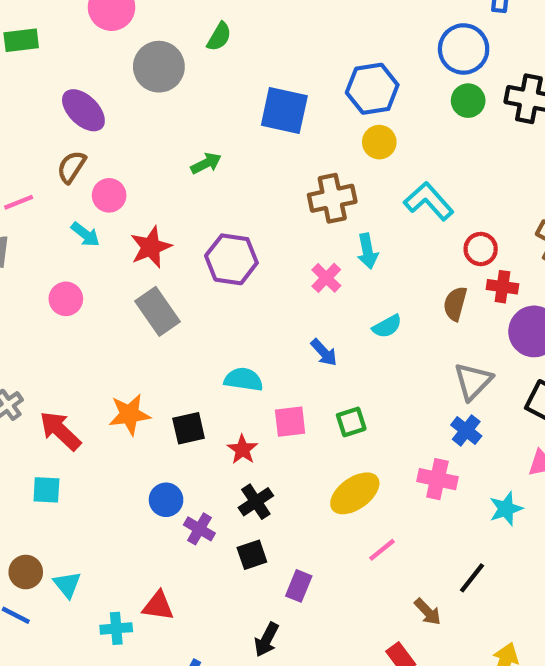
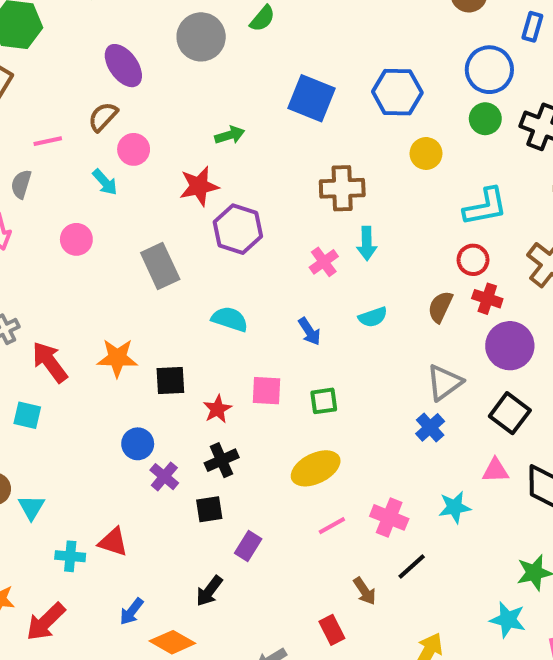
yellow circle: (379, 142) -> (426, 153), moved
cyan L-shape: (429, 201) -> (485, 207), moved, turned 111
red star: (151, 247) -> (199, 186), moved
cyan semicircle: (243, 379) -> (230, 319), moved
pink cross: (437, 479) -> (389, 517), moved

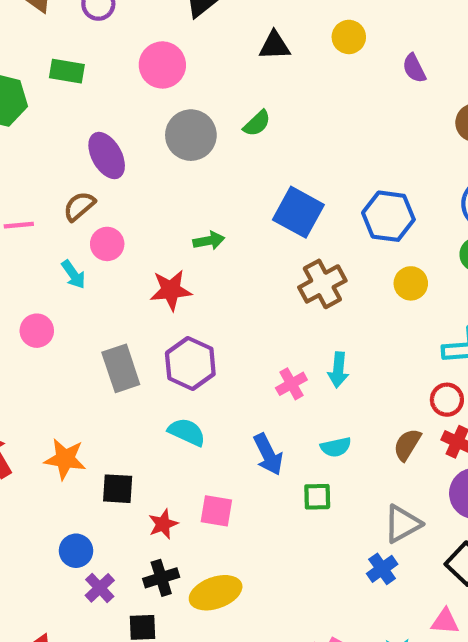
brown cross: (342, 188) -> (322, 284), moved, turned -33
purple hexagon: (238, 229) -> (190, 363), moved
blue arrow: (309, 331) -> (268, 454), size x1.4
green square: (324, 401) -> (317, 497), moved
yellow ellipse: (316, 468) -> (216, 593), moved

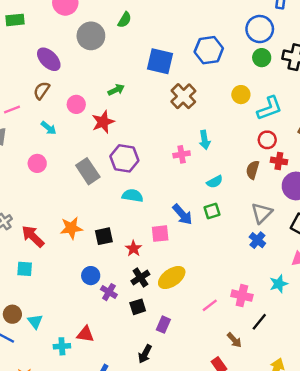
pink circle: (107, 244) -> (76, 104), moved
yellow circle: (411, 283) -> (241, 95), moved
pink cross: (291, 384) -> (182, 154), turned 35
blue arrow: (268, 454) -> (182, 214), moved

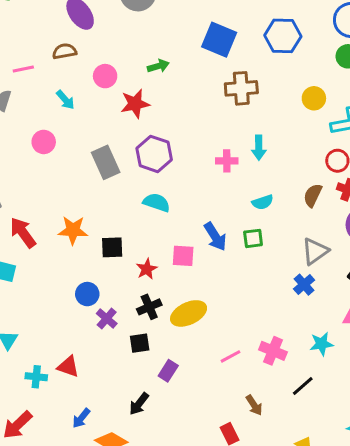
brown semicircle: (42, 90) -> (64, 51), turned 36
brown cross: (183, 96) -> (241, 88), turned 30
black line: (259, 322) -> (303, 386), moved

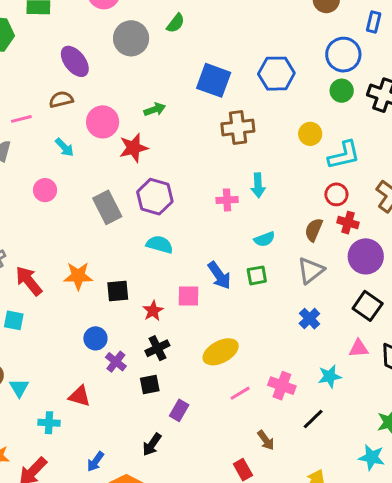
pink circle: (105, 76) -> (103, 122), size x1.4
gray triangle: (315, 251) -> (311, 270), moved
yellow ellipse: (189, 313) -> (221, 352), moved
red triangle: (68, 367) -> (80, 396), moved

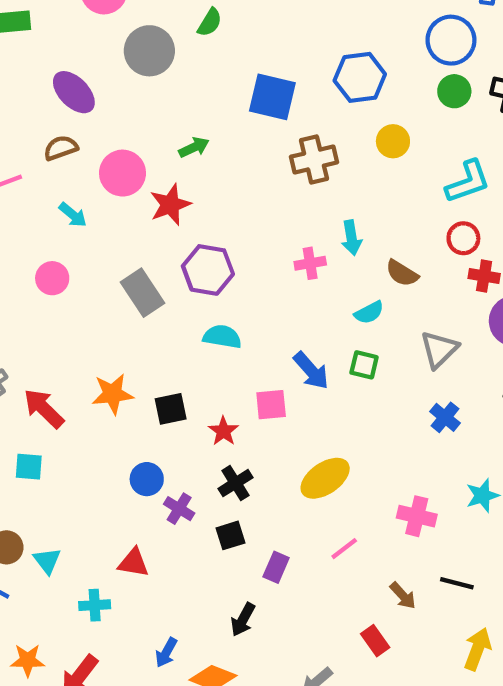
yellow circle: (310, 134) -> (393, 141), moved
brown semicircle: (314, 230) -> (402, 273), moved, turned -75
green square: (257, 275) -> (364, 365), turned 30
pink line: (240, 393) -> (344, 549), moved
black line: (313, 419) -> (457, 583), moved, turned 65

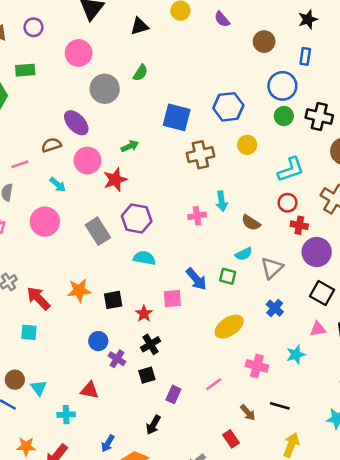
purple ellipse: (74, 92) -> (76, 123), moved
pink circle: (52, 278) -> (45, 222), size x1.5
cyan semicircle: (369, 313) -> (244, 254), moved
yellow ellipse: (325, 478) -> (229, 327), moved

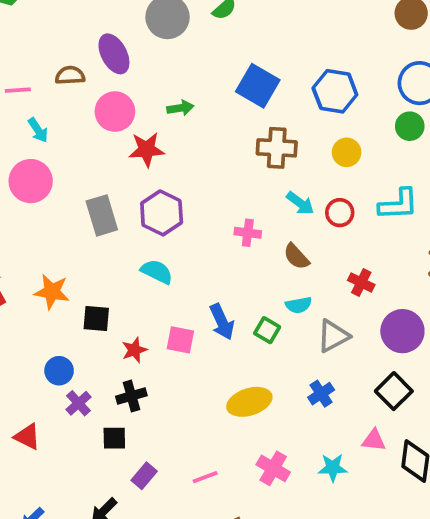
cyan arrow: (58, 185) -> (38, 130), moved
cyan arrow: (222, 201) -> (300, 203), moved, turned -60
red circle: (288, 203) -> (340, 213), moved
brown semicircle: (251, 223) -> (296, 256), moved
red cross: (299, 225) -> (361, 282), moved

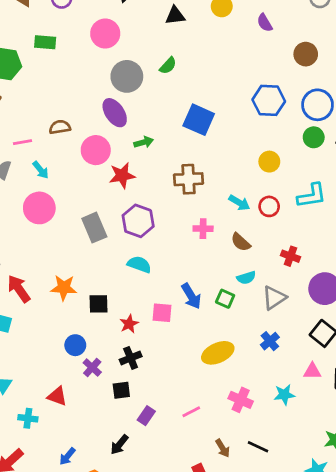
purple ellipse: (114, 54) -> (115, 113), moved
blue hexagon: (335, 91) -> (269, 100), moved
brown cross: (277, 148) -> (189, 179), moved

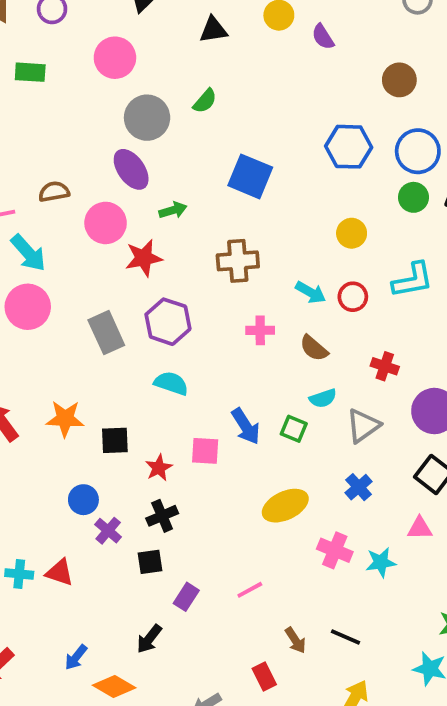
purple semicircle: (265, 23) -> (323, 37), moved
cyan arrow: (41, 170) -> (28, 253), size x1.5
pink cross: (241, 400) -> (335, 550), moved
cyan cross: (28, 418) -> (19, 574), moved

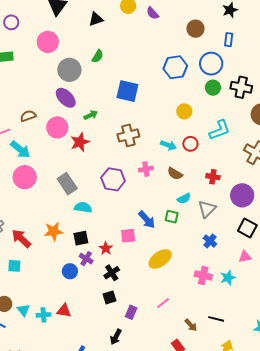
purple hexagon: (168, 322) -> (113, 179), moved
cyan semicircle: (171, 383) -> (83, 207), moved
yellow ellipse: (285, 506) -> (160, 259), moved
purple cross: (108, 531) -> (86, 259), moved

